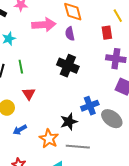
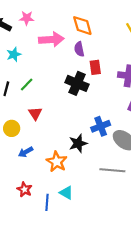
red rectangle: (107, 33) -> (95, 67), moved
green line: (21, 67) -> (27, 84), turned 56
gray line: (78, 147) -> (112, 170), moved

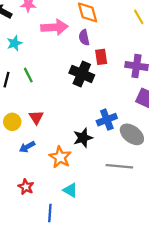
green line: (27, 84) -> (28, 75), turned -72
red triangle: (35, 113) -> (36, 117), moved
blue line: (47, 202) -> (50, 213), moved

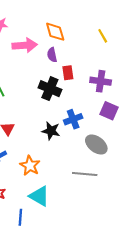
blue cross: (107, 120) -> (73, 119), moved
black star: (83, 138) -> (51, 131), moved, turned 30
cyan triangle: (70, 190) -> (39, 196), size x1.5

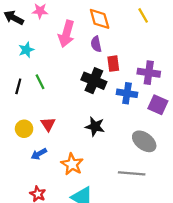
yellow line: (103, 36) -> (143, 15), moved
pink arrow: (25, 45) -> (66, 34), turned 110
blue cross: (73, 119) -> (127, 93), moved, turned 30

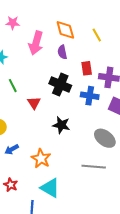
yellow line: (143, 15) -> (97, 35), moved
red rectangle: (113, 64) -> (87, 68), moved
red triangle: (48, 124) -> (34, 103), moved

